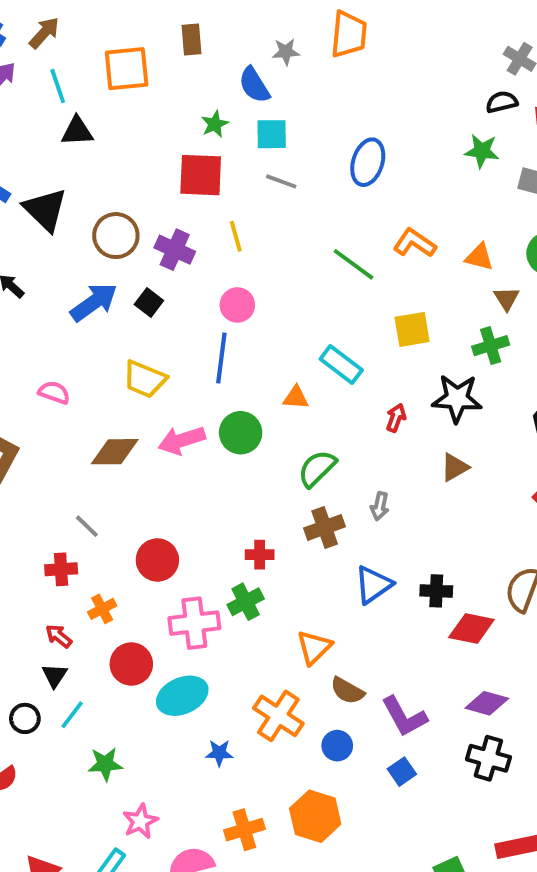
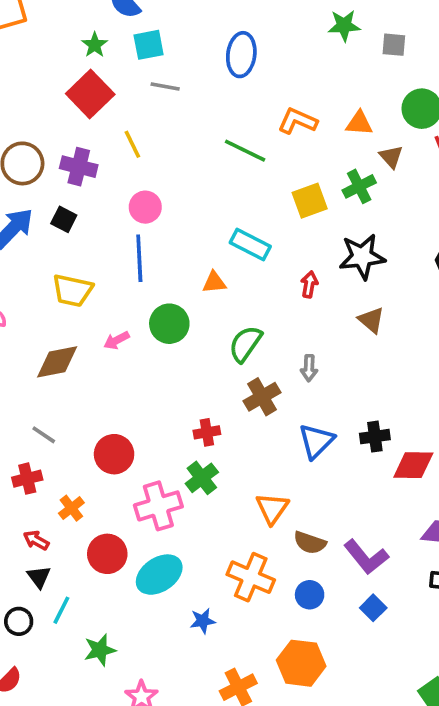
red square: (201, 175) -> (90, 94), turned -36
green cross: (491, 346) -> (359, 186), moved
pink arrow: (182, 440) -> (116, 340), size x0.6
brown triangle: (455, 467) -> (371, 320), turned -40

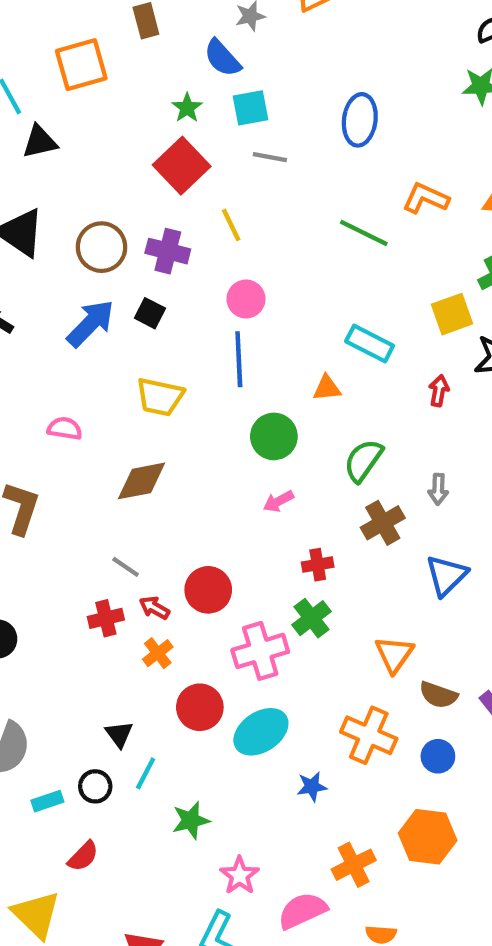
yellow square: (310, 201) -> (452, 314), moved
pink arrow: (116, 340) -> (278, 501), moved
red arrow: (36, 540) -> (154, 608), moved

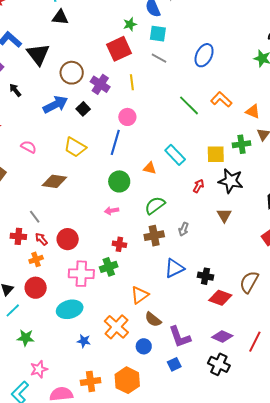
red circle: (200, 707) -> (36, 288), moved

